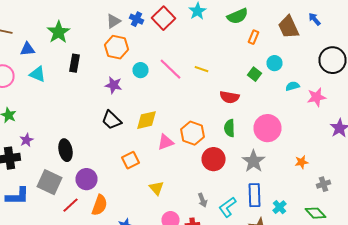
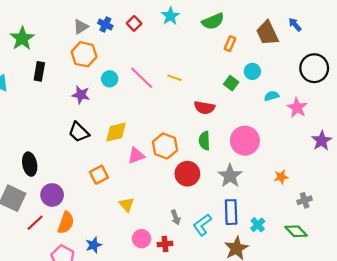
red square: (164, 18) -> (134, 23), size x0.6
pink star: (316, 97) -> (297, 108), turned -30

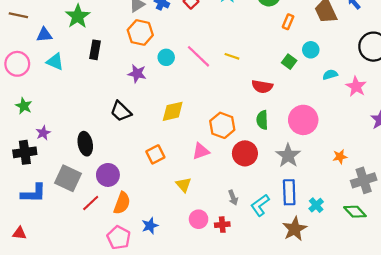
black trapezoid: (79, 132) -> (121, 111), moved
pink triangle: (136, 156) -> (201, 151), moved
gray cross: (305, 200) -> (364, 180), size x1.6

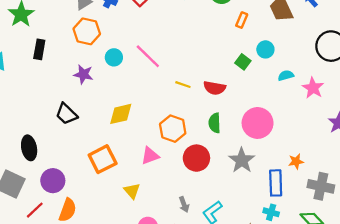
yellow line: (232, 56) -> (183, 85), moved
orange square: (155, 154) -> (103, 159), size x1.4
gray cross: (364, 180) -> (321, 186), turned 30
blue rectangle: (289, 192) -> (276, 183), moved
cyan cross: (316, 205) -> (271, 212), turned -32

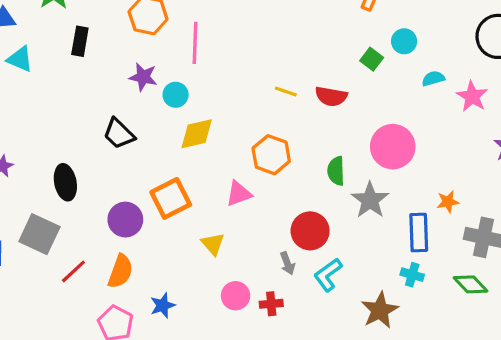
pink line: (148, 56) -> (195, 43), moved, turned 48
cyan circle: (114, 57) -> (176, 95), moved
green semicircle: (215, 123) -> (336, 171), moved
red circle: (196, 158) -> (310, 231), moved
purple circle: (53, 181) -> (125, 220), moved

